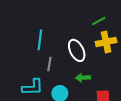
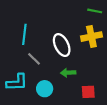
green line: (99, 21) -> (95, 11), moved, turned 40
gray line: (49, 64) -> (34, 59), turned -56

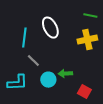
white ellipse: (62, 45) -> (50, 28), moved
cyan circle: (45, 89) -> (48, 80), moved
red square: (88, 92) -> (84, 92), turned 32

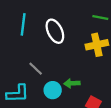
cyan line: (24, 38) -> (23, 24), moved

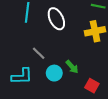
green arrow: (72, 83) -> (72, 67), turned -128

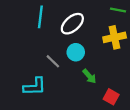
white ellipse: (56, 19) -> (72, 24), turned 75
cyan circle: (54, 73) -> (76, 52), moved

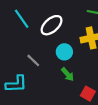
cyan line: (40, 17) -> (22, 19), turned -42
cyan circle: (76, 52) -> (64, 52), moved

